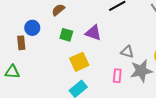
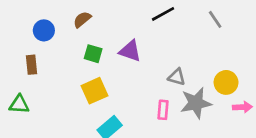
blue circle: (32, 28) -> (44, 30), moved
yellow square: (79, 62) -> (95, 91), moved

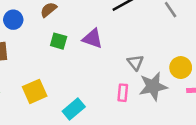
gray triangle: (177, 77) -> (135, 62), turned 36
yellow square: (95, 91) -> (35, 91), moved

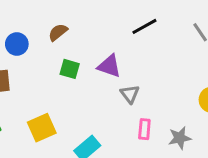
gray triangle: (135, 62) -> (130, 94), moved
gray star: (153, 86) -> (180, 138), moved, size x0.7

